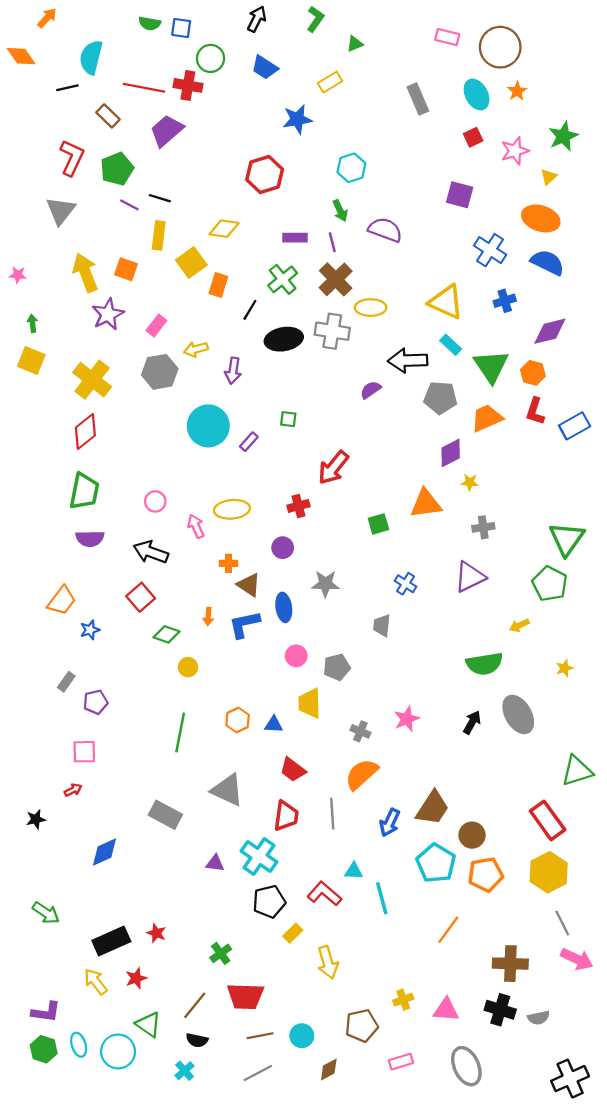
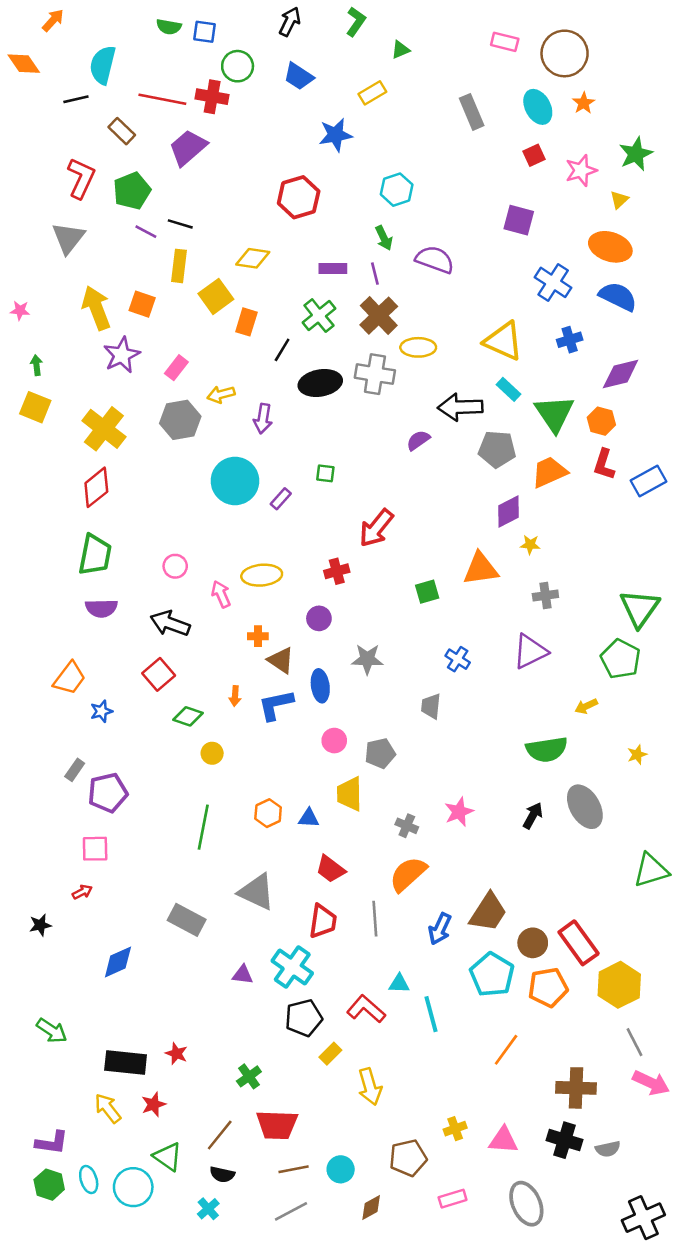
purple pentagon: (96, 702) -> (108, 793), size x1.4
red rectangle: (548, 820) -> (579, 943), moved
black rectangle: (111, 941) -> (126, 1062), turned 30

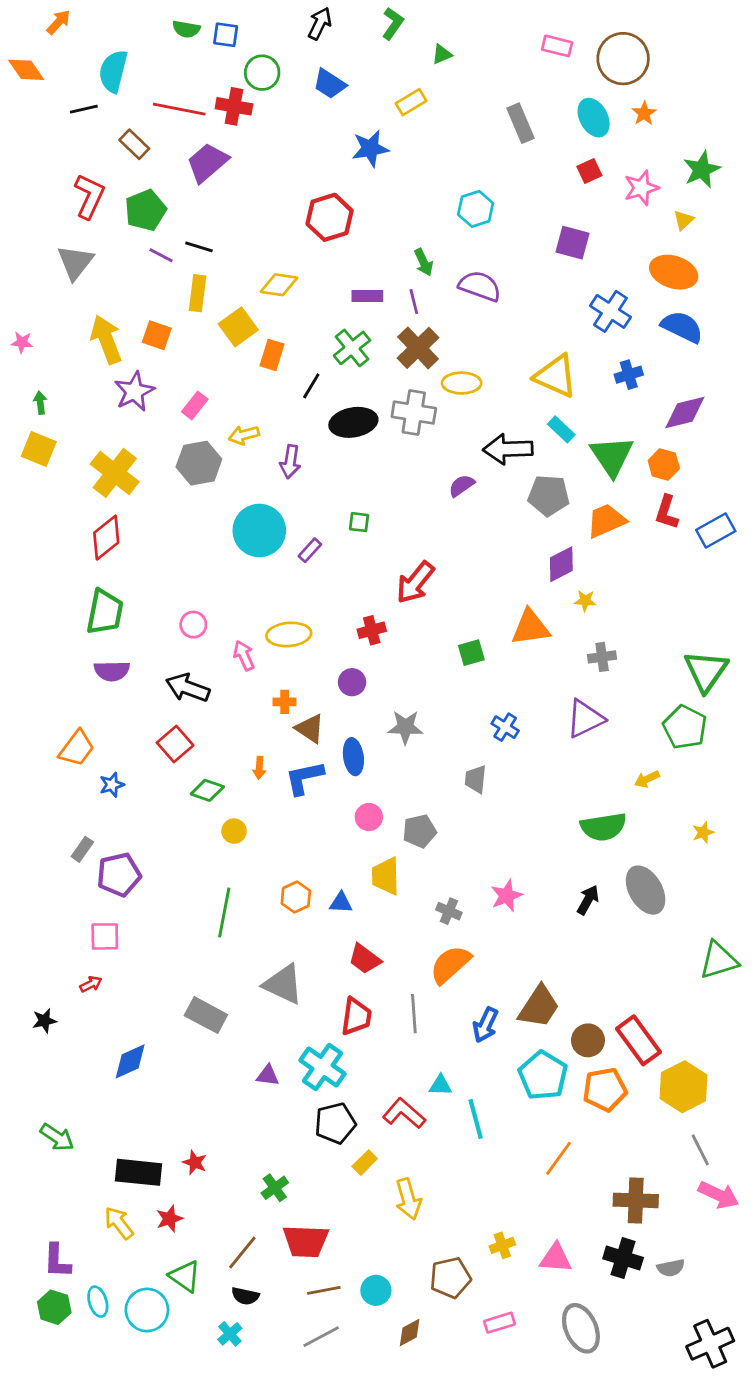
cyan hexagon: (397, 190) -> (476, 209), moved
purple L-shape: (52, 1143) -> (57, 1261), turned 84

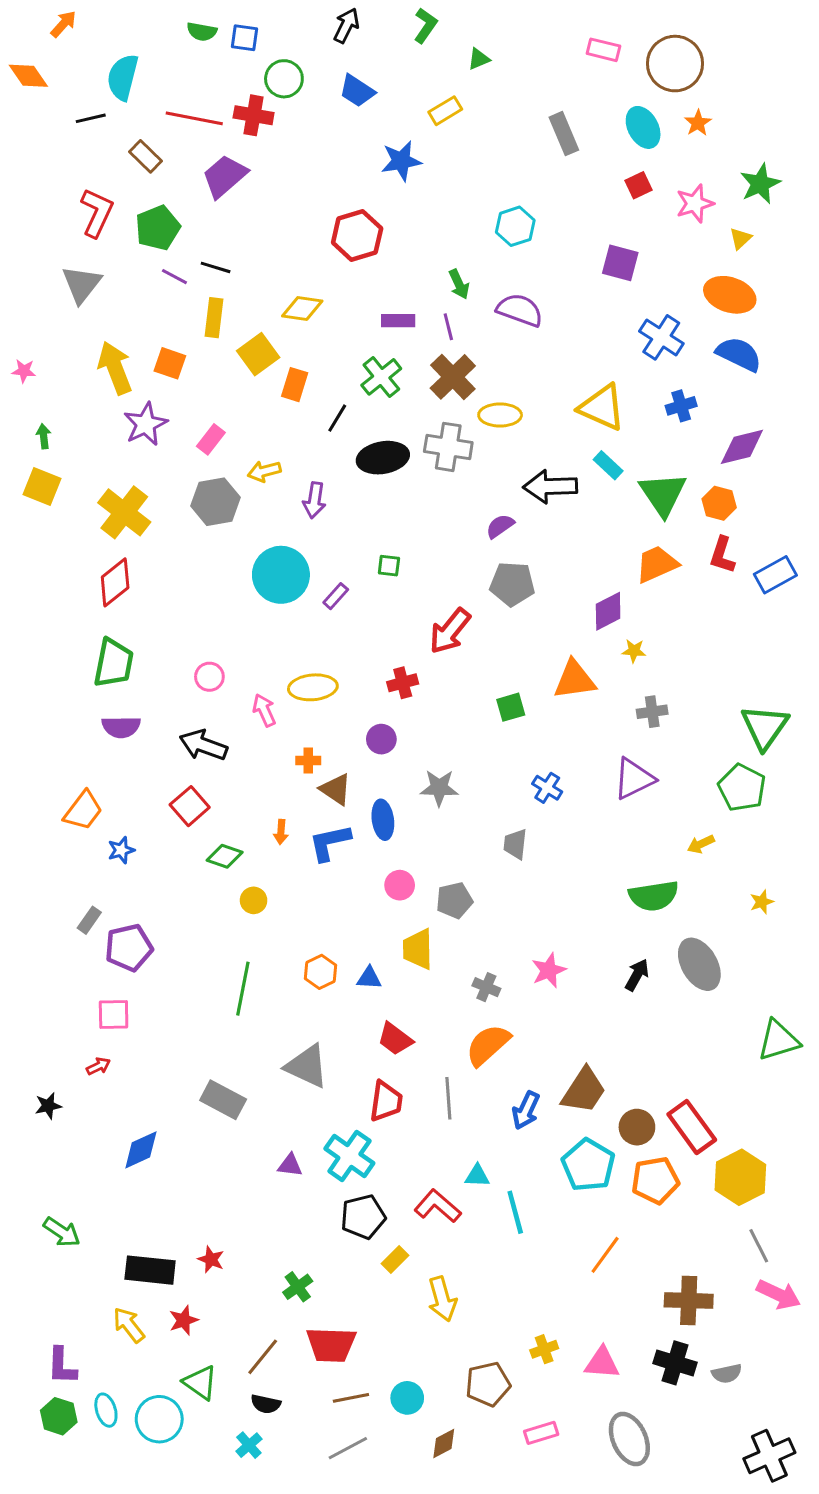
gray pentagon: (549, 495) -> (512, 584), moved

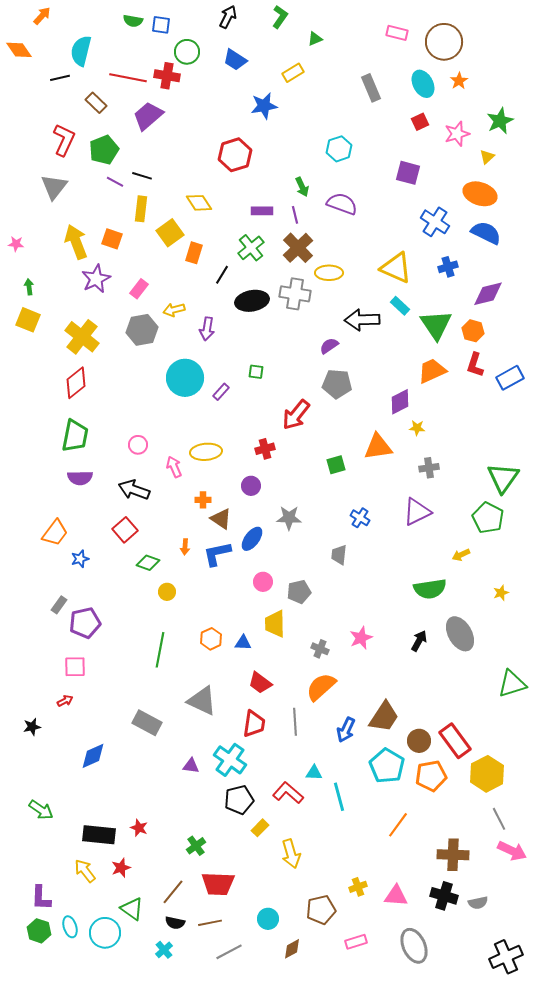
yellow diamond: (302, 309) -> (199, 203), turned 48
blue ellipse: (383, 820) -> (252, 539), turned 45
brown line: (351, 1398) -> (210, 923), moved

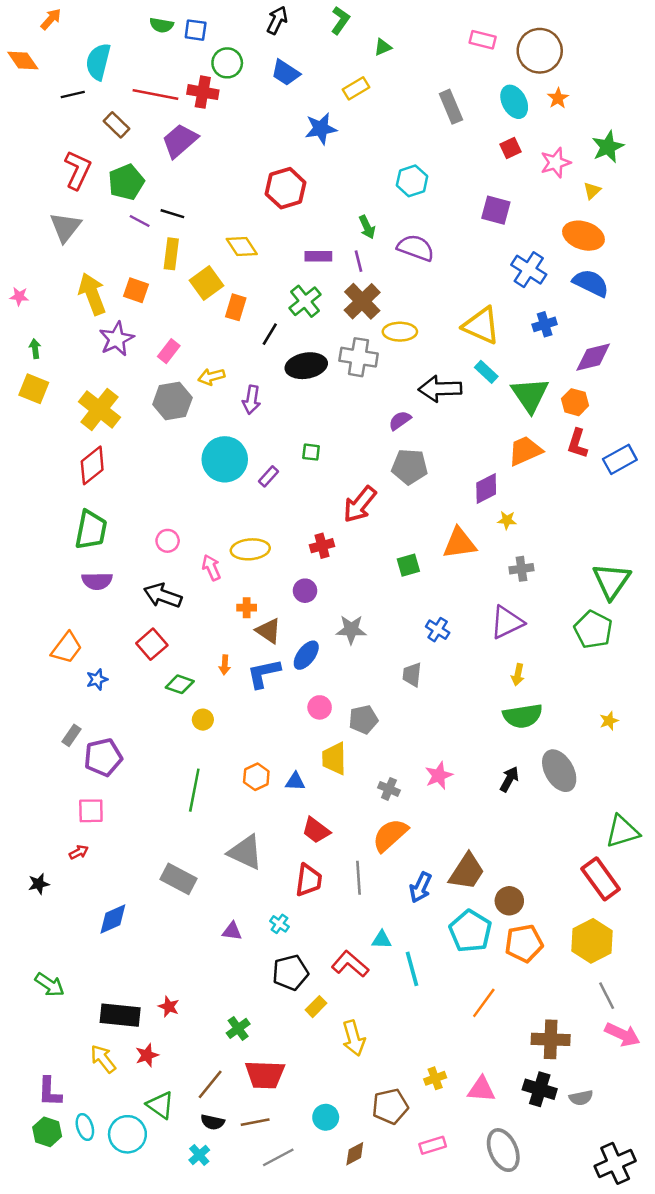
yellow arrow: (461, 555) -> (518, 675), moved, turned -54
red rectangle: (455, 741) -> (601, 879), moved
cyan cross: (230, 760) -> (279, 924), size x0.5

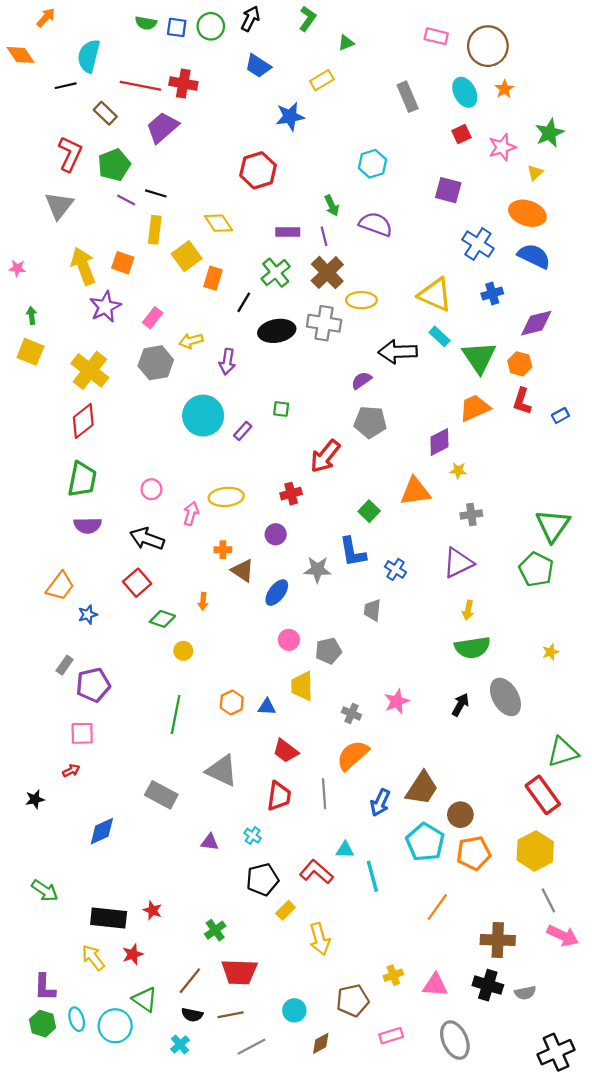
green circle: (227, 63) -> (211, 26), moved
blue rectangle: (620, 459) -> (560, 416), size x0.6
green square: (408, 565) -> (369, 511), turned -30
pink arrow: (211, 568) -> (191, 513), turned 40
blue L-shape: (264, 673) -> (353, 552), moved, turned -88

